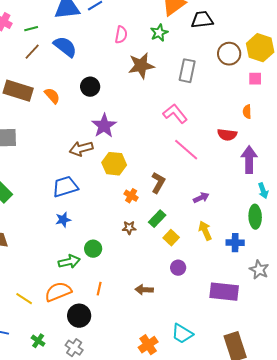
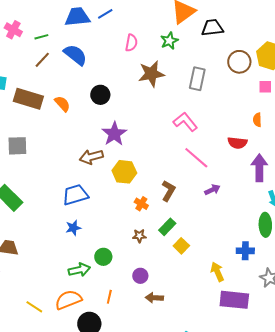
purple arrow: (201, 198) -> (212, 190), moved
yellow arrow: (205, 231) -> (217, 272), moved
purple circle: (178, 268) -> (140, 276), moved

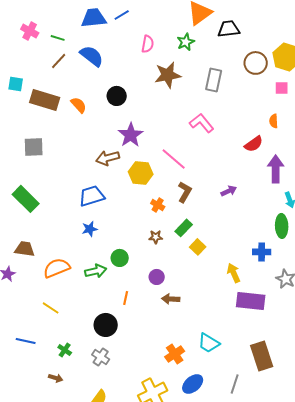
green line: (41, 37) -> (58, 38), turned 32
red semicircle: (237, 143) -> (254, 144), turned -42
pink line: (196, 158) -> (174, 159), moved
orange semicircle: (68, 300) -> (57, 268), moved

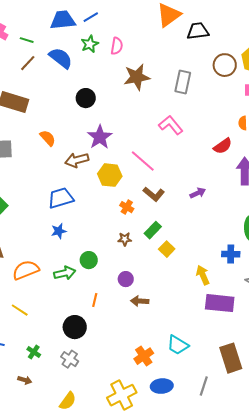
green star: (186, 42) -> (90, 44), moved
orange semicircle: (79, 105) -> (48, 138), moved
brown L-shape: (185, 192) -> (154, 194), turned 100
blue ellipse: (193, 384) -> (162, 386), turned 35

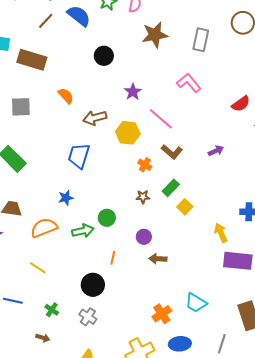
purple star: (100, 137) -> (133, 92), moved, size x0.7
blue trapezoid: (61, 198) -> (79, 156), turned -56
blue star: (59, 231) -> (66, 198), moved

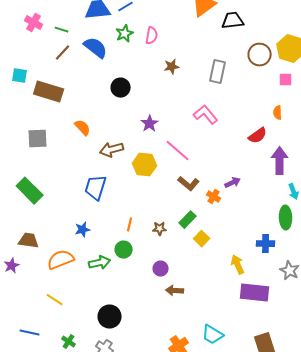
brown star: (155, 35) -> (172, 67), size x0.6
orange cross: (145, 165) -> (214, 197), moved
orange line: (113, 258) -> (130, 225), moved

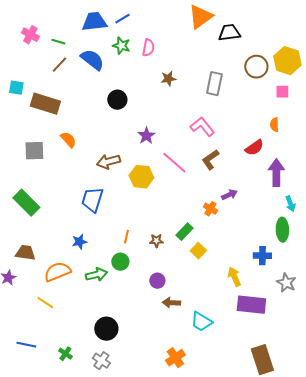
green star: (125, 34) -> (121, 46), turned -30
orange semicircle: (83, 128) -> (68, 140), moved
brown L-shape: (189, 184) -> (210, 160), moved, turned 105
yellow line: (55, 300) -> (45, 303), moved
cyan trapezoid: (213, 335) -> (201, 322), moved

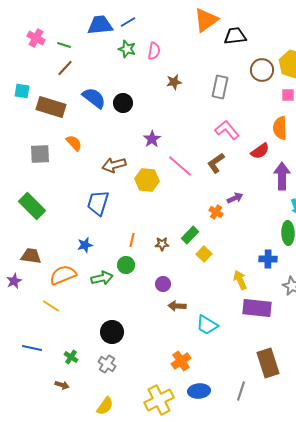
blue semicircle: (92, 60) -> (94, 98), moved
orange semicircle: (274, 125) -> (280, 128), size x1.6
pink L-shape: (202, 127) -> (227, 130), moved

